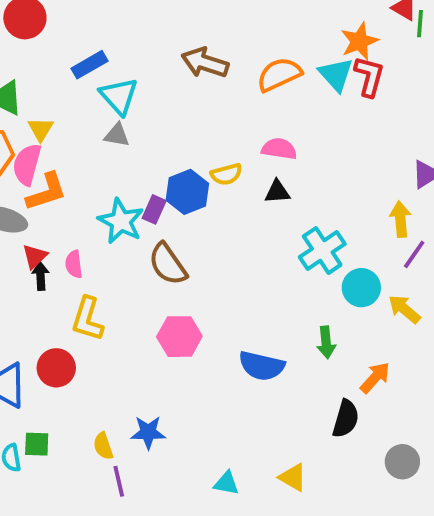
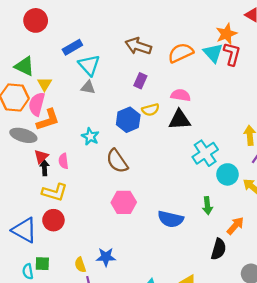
black triangle: (277, 192) -> (180, 120), size x1.5
purple rectangle: (154, 209) -> (140, 81), moved
cyan star: (121, 221) -> (90, 136), size x0.7
yellow L-shape: (88, 319) -> (55, 192), moved, turned -90

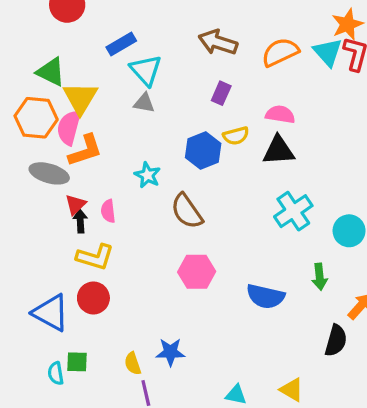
yellow triangle: (45, 84) -> (80, 98), size x1.6
cyan cross: (205, 153) -> (293, 211), moved

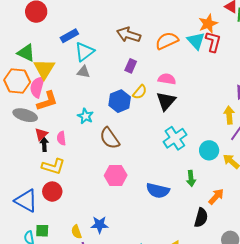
cyan triangle: (146, 70) -> (84, 52), turned 35
yellow semicircle: (236, 136) -> (140, 92), turned -35
black triangle: (279, 150) -> (166, 101), turned -45

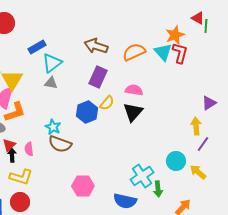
purple rectangle: (131, 66) -> (98, 77), size x1.5
brown semicircle: (110, 138) -> (60, 144), moved, turned -35
cyan cross: (175, 138) -> (142, 176), moved

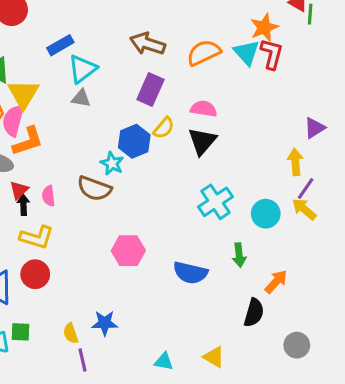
cyan star: (53, 127) -> (112, 163), moved
yellow arrow: (198, 172) -> (304, 209), moved
cyan cross: (142, 176) -> (216, 202), moved

